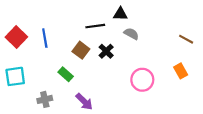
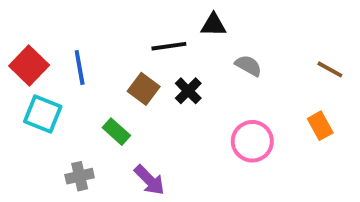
gray semicircle: (131, 34) -> (248, 66), moved
cyan square: (15, 76) -> (43, 114), moved, turned 30

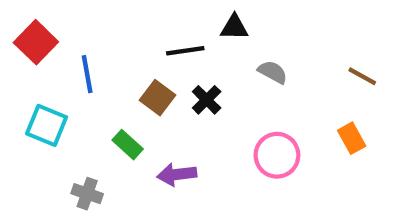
red square: (29, 66) -> (36, 42), moved
gray cross: (80, 176) -> (87, 194), turned 32
purple arrow: (149, 180) -> (177, 174), moved, turned 128

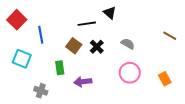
black triangle: (234, 27) -> (110, 13), turned 40
gray semicircle: (273, 72) -> (128, 44), moved
orange rectangle: (352, 138) -> (165, 79), moved
green rectangle: (128, 145) -> (60, 68), turned 40

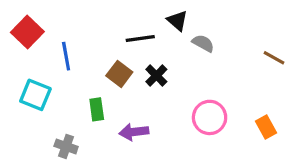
gray semicircle: (128, 44) -> (203, 43), moved

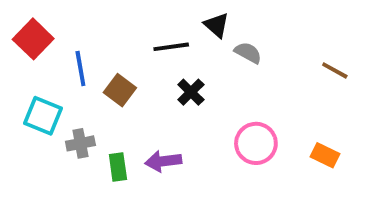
brown square: (119, 74) -> (120, 90), moved
green rectangle: (97, 109) -> (118, 167), moved
orange rectangle: (266, 127) -> (325, 155), turned -35
gray cross: (66, 146) -> (80, 143), moved, turned -30

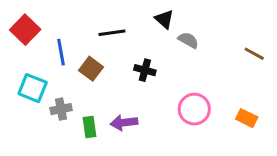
black line: (171, 47) -> (112, 33), moved
black cross: (191, 92) -> (145, 70), turned -30

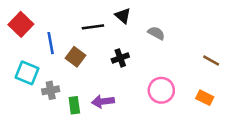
black triangle: (164, 19) -> (123, 16), moved
brown line: (254, 54) -> (211, 60), moved
black cross: (145, 70) -> (120, 58), turned -35

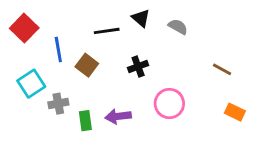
gray semicircle: (156, 33) -> (178, 27), moved
brown line: (211, 60) -> (222, 69), moved
cyan square: (27, 73) -> (31, 84), turned 35
pink circle: (161, 90) -> (169, 104), moved

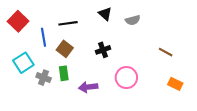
gray semicircle: (178, 27) -> (133, 20), turned 136
black line: (107, 31) -> (68, 23), moved
gray cross: (58, 104) -> (44, 78), turned 32
green rectangle: (85, 121) -> (64, 73), moved

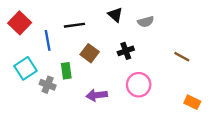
brown square: (65, 49) -> (90, 53), moved
black cross: (103, 50) -> (126, 51), moved
green rectangle: (64, 73) -> (66, 71), moved
orange rectangle: (175, 84) -> (192, 102), moved

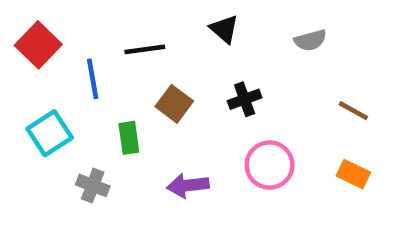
gray semicircle: (146, 22) -> (310, 40), moved
gray cross: (48, 85) -> (93, 185), moved
orange rectangle: (192, 102) -> (353, 174), moved

